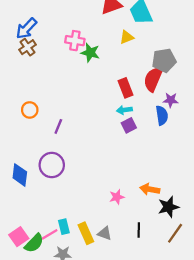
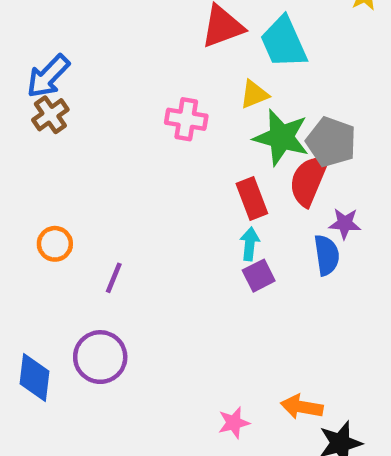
pink cross: (75, 41) -> (186, 119), moved
green star: (90, 53) -> (281, 137), moved, size x1.4
gray pentagon: (164, 60) -> (331, 142), turned 30
cyan arrow: (124, 110) -> (250, 244), turned 104

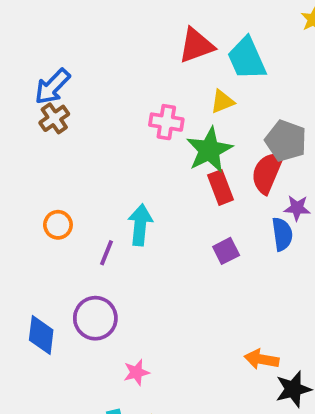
green star: (281, 137) -> (209, 150), moved, turned 30
cyan arrow: (250, 244) -> (140, 225), moved, size x1.5
pink star: (234, 423) -> (136, 372), moved

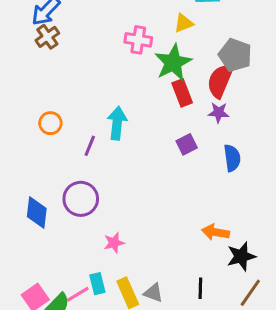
purple star: (297, 208) -> (219, 113), moved
blue semicircle: (282, 234) -> (232, 158), moved

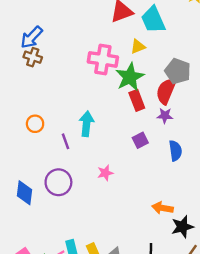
brown cross: (47, 37) -> (33, 57), turned -36
pink cross: (138, 40) -> (103, 59), size x1.4
purple line: (90, 146) -> (65, 141), turned -42
pink star: (114, 243) -> (105, 173), moved

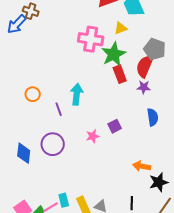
blue arrow: (32, 37) -> (17, 24), moved
brown cross: (33, 57) -> (31, 11), moved
purple square: (140, 140) -> (115, 126), moved

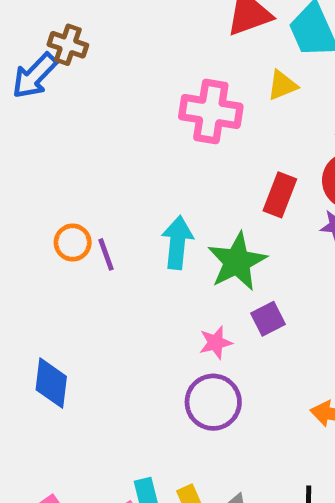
green star: (114, 54) -> (237, 262), moved
red rectangle: (120, 74) -> (280, 195), turned 42
purple line: (59, 109) -> (106, 254), moved
purple circle: (53, 144) -> (213, 402), moved

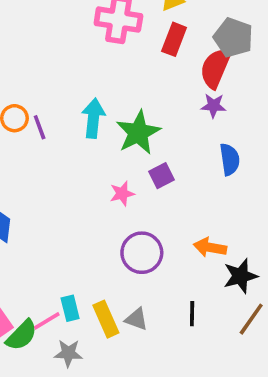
red rectangle: (280, 195) -> (174, 39), moved
purple circle: (213, 402) -> (142, 253), moved

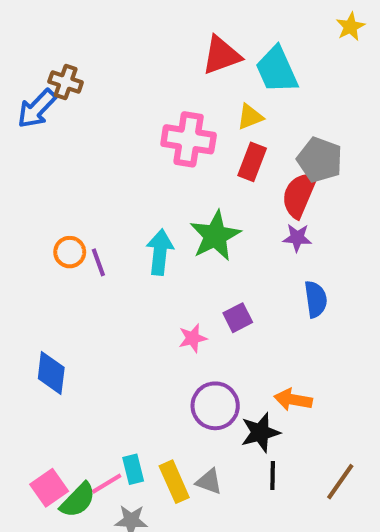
green star: (138, 133) -> (215, 236), moved
black star: (240, 276) -> (260, 432), moved

